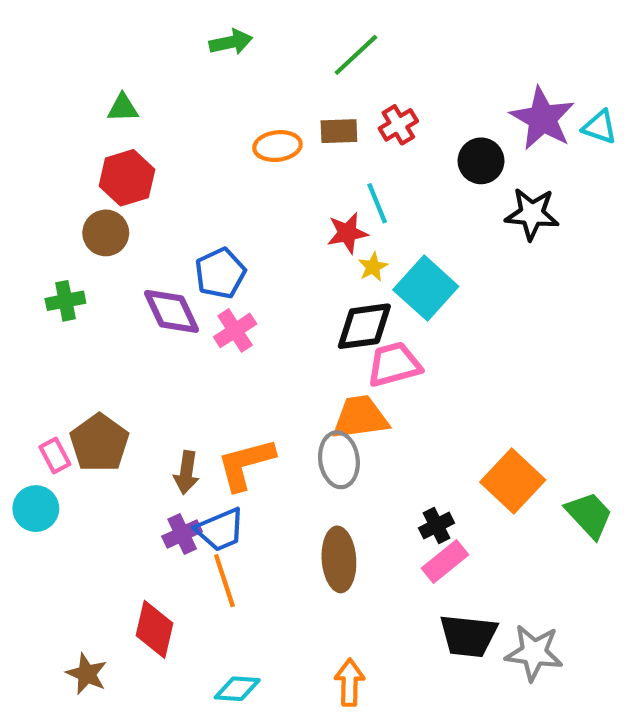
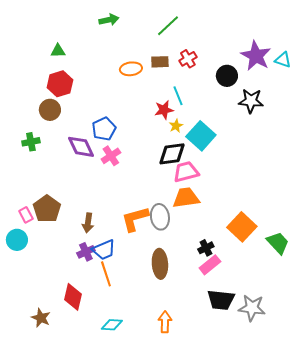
orange trapezoid: (360, 417) -> (186, 198), moved
orange L-shape: (246, 464) -> (135, 219), moved

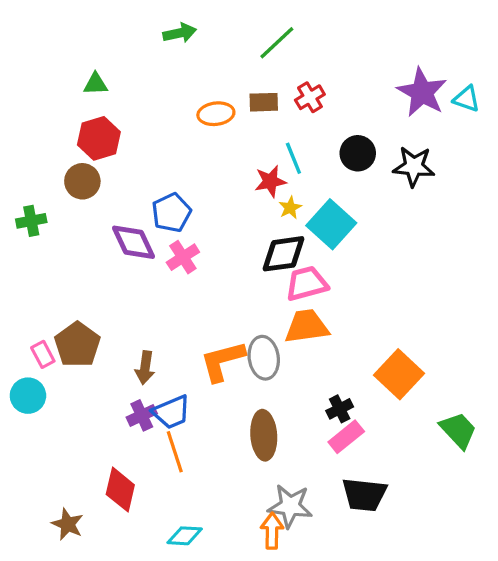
black circle: (227, 76) -> (358, 153), moved
green cross: (31, 142) -> (31, 221), moved
green trapezoid: (278, 243) -> (458, 430), moved
gray star: (252, 308) -> (290, 506), moved

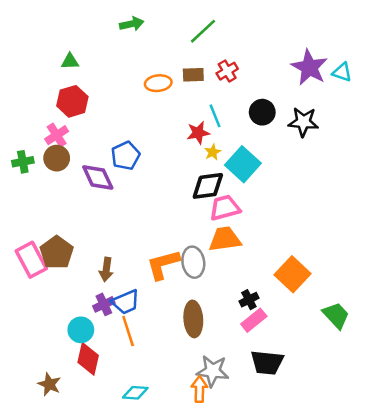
brown circle: (82, 181) -> (57, 158), moved
pink cross: (183, 257) -> (57, 135), moved
pink rectangle: (43, 354) -> (31, 260), size x1.8
cyan circle: (28, 396) -> (81, 330), moved

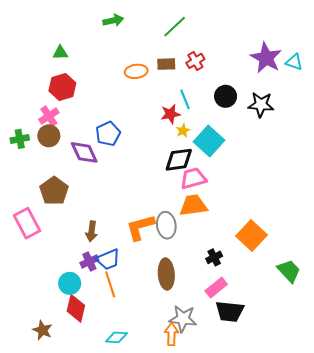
brown pentagon: (57, 252) -> (54, 191), moved
pink rectangle: (254, 320) -> (216, 288), moved

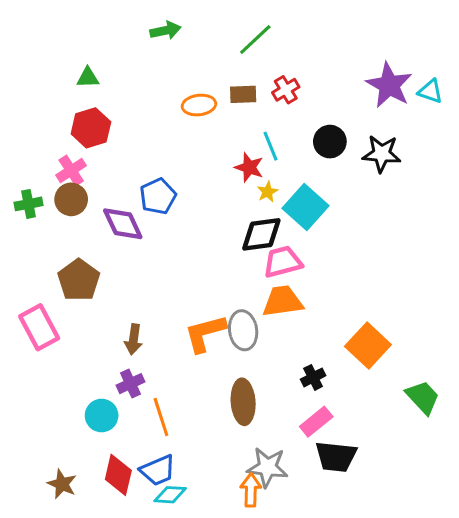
red star: (170, 114) -> (249, 167), turned 30
blue trapezoid: (108, 259) -> (158, 470), moved
red diamond: (76, 308) -> (118, 475), moved

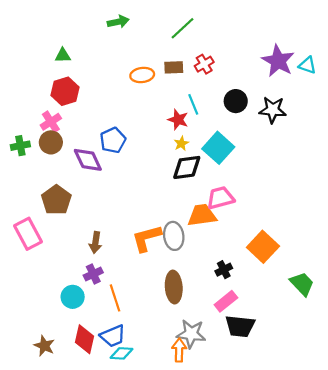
yellow star: (267, 192) -> (181, 143), moved
pink trapezoid: (283, 262) -> (220, 198), moved

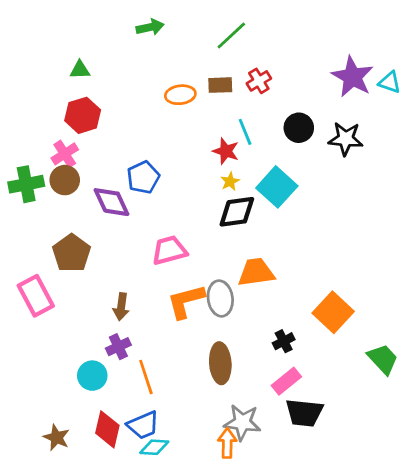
green cross: (20, 146) -> (26, 184), size x1.4
pink trapezoid: (220, 198) -> (169, 250), moved

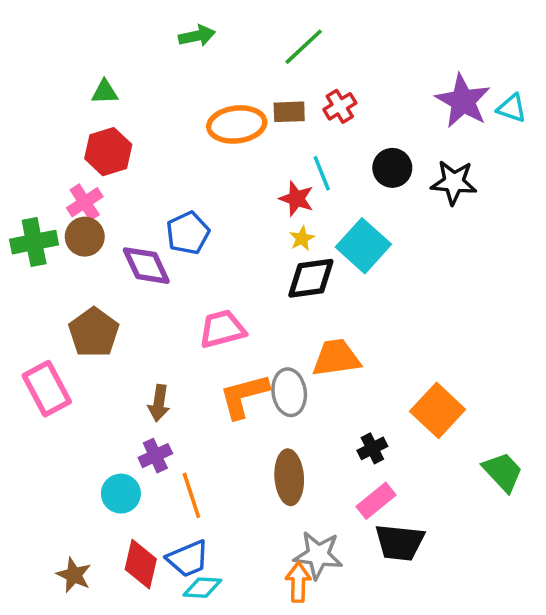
orange ellipse: (180, 95) -> (237, 124), size x1.4

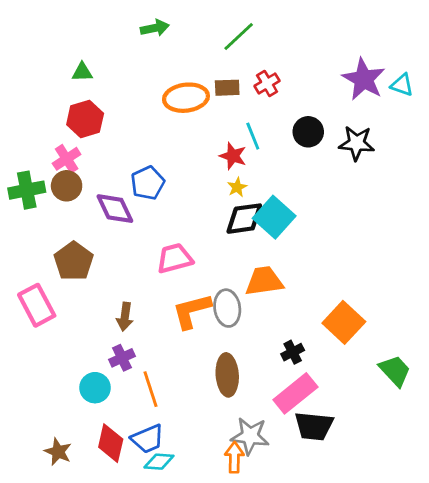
cyan square: (363, 246) -> (274, 217), moved
pink rectangle: (376, 501) -> (295, 393), size x1.4

